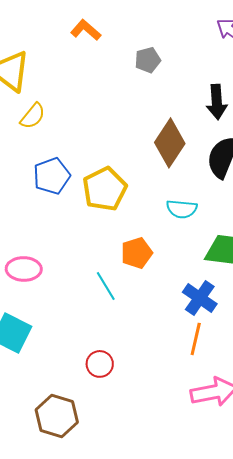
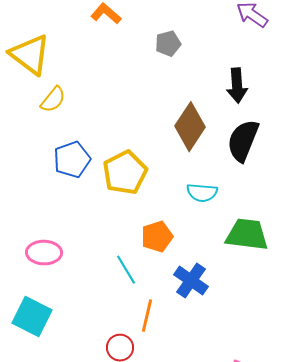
blue cross: (200, 298) -> (191, 281), moved
orange line: (196, 339) -> (147, 316), moved

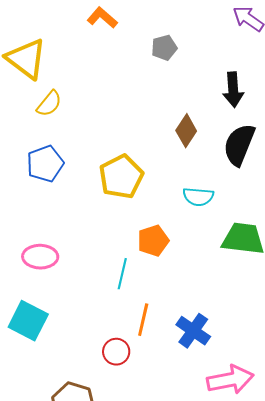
brown diamond: (190, 127) -> (186, 131), size x0.7
blue pentagon: (72, 160) -> (45, 164), moved
cyan line: (126, 270) -> (122, 274), turned 44
blue cross: (191, 281) -> (193, 331), moved

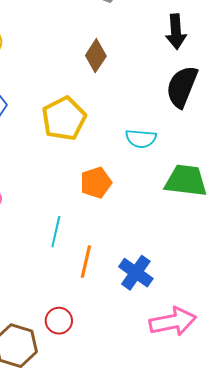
brown diamond: (186, 131) -> (96, 56), moved
cyan line: (122, 274) -> (56, 232), moved
red circle: (116, 352) -> (59, 321), moved

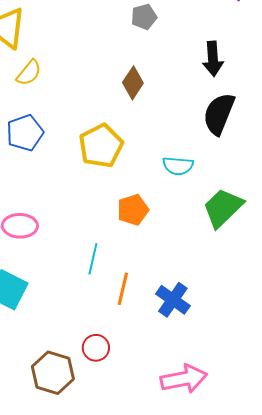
green trapezoid: (186, 181) -> (223, 208), turned -51
pink arrow: (173, 322) -> (184, 379), moved

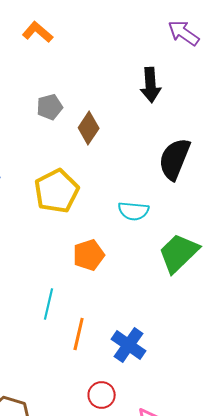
gray pentagon: (144, 17) -> (50, 107), moved
black arrow: (213, 59) -> (151, 85), moved
red circle: (96, 348) -> (102, 395), moved

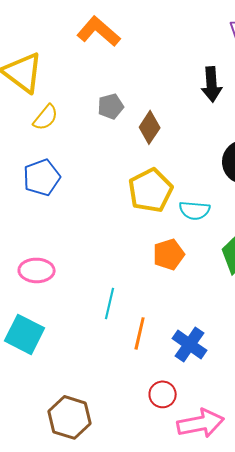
orange L-shape: (38, 32) -> (99, 31), size x1.4
yellow pentagon: (57, 191) -> (151, 190), moved
orange pentagon: (89, 255) -> (169, 254), moved

